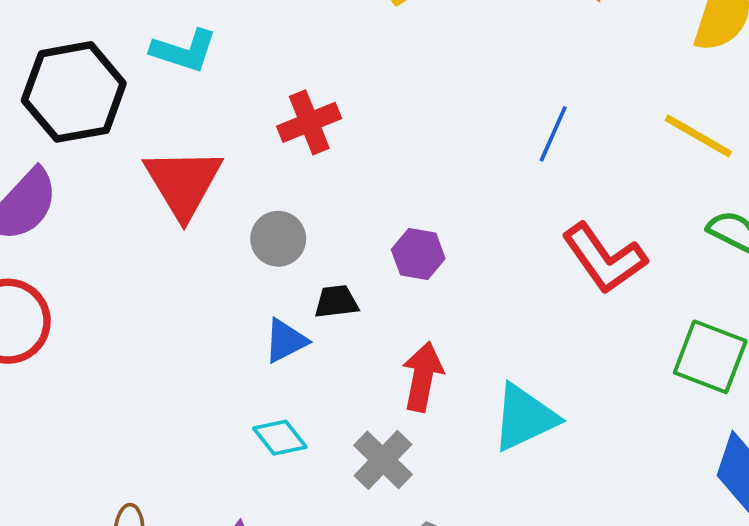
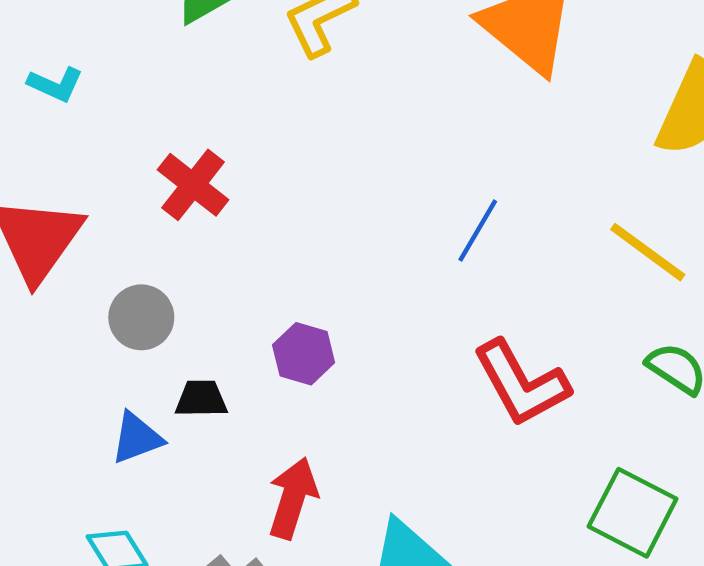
cyan L-shape: (184, 51) -> (55, 84), size x0.7
red cross: (309, 122) -> (193, 185), turned -36

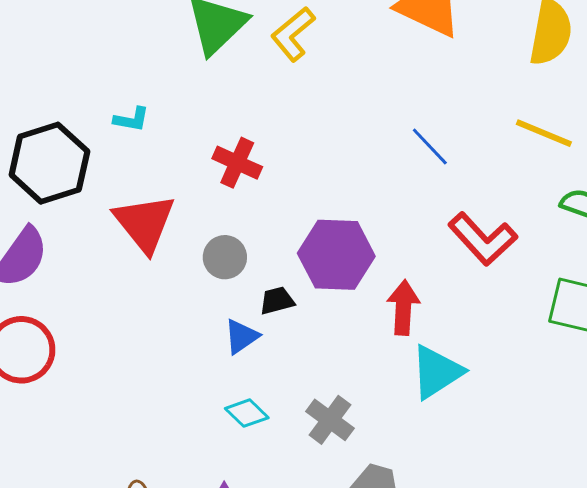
blue line: (478, 230) -> (430, 146), turned -60
purple hexagon: (304, 354) -> (336, 255), size x1.8
red arrow: (293, 498) -> (403, 308), moved

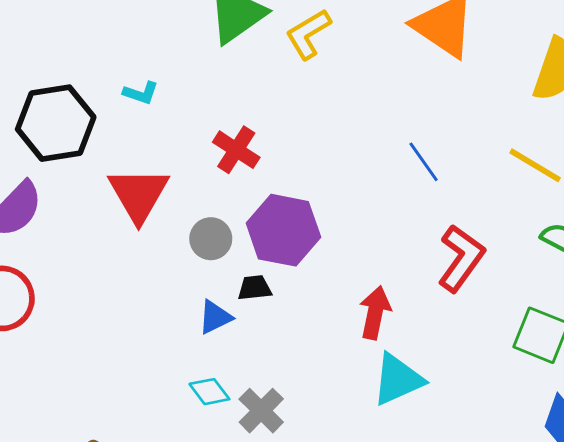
red L-shape: (483, 239) -> (461, 258), turned -110
purple hexagon: (336, 255) -> (283, 230), moved
gray cross: (330, 420) -> (261, 411), moved

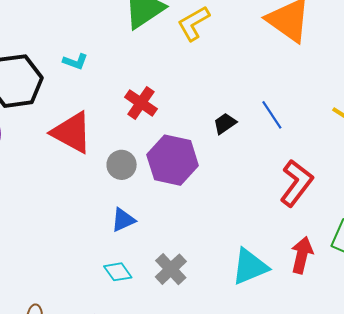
red triangle: (138, 194) -> (72, 132), turned -33
black trapezoid: (255, 288) -> (225, 124), moved, turned -30
red arrow: (375, 313) -> (302, 255), moved
gray cross: (261, 411) -> (171, 269), moved

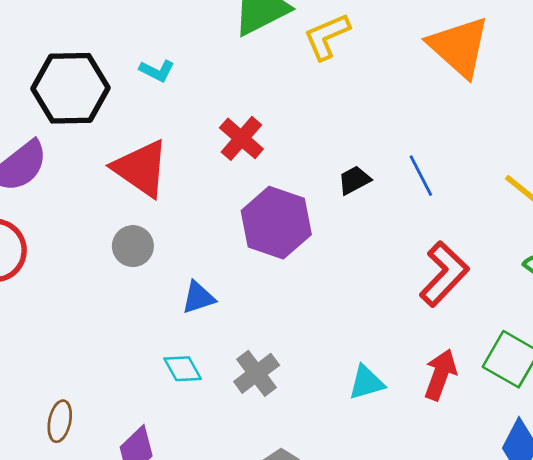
gray circle: (122, 165) -> (133, 246), moved
cyan triangle: (250, 267) -> (366, 382), size x0.7

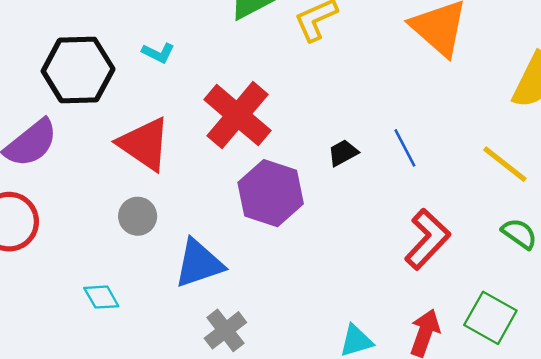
red cross: (241, 138) -> (238, 115), size x1.6
blue triangle: (198, 298) -> (199, 263), size x1.6
cyan diamond: (183, 369) -> (101, 297), moved
gray cross: (257, 373) -> (225, 330), moved

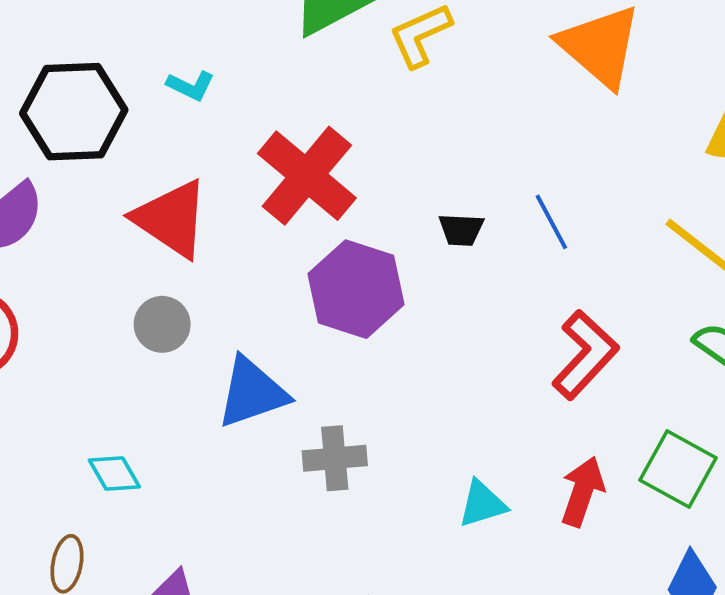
black trapezoid: (343, 153) -> (461, 230), turned -148
cyan diamond: (101, 297) -> (114, 474), moved
gray cross: (225, 330) -> (335, 458), moved, turned 33

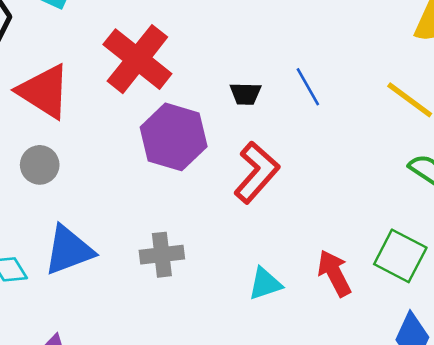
red L-shape: (585, 355) -> (257, 172), moved
blue triangle: (252, 393) -> (69, 250), moved
red arrow: (582, 491) -> (334, 273), turned -45

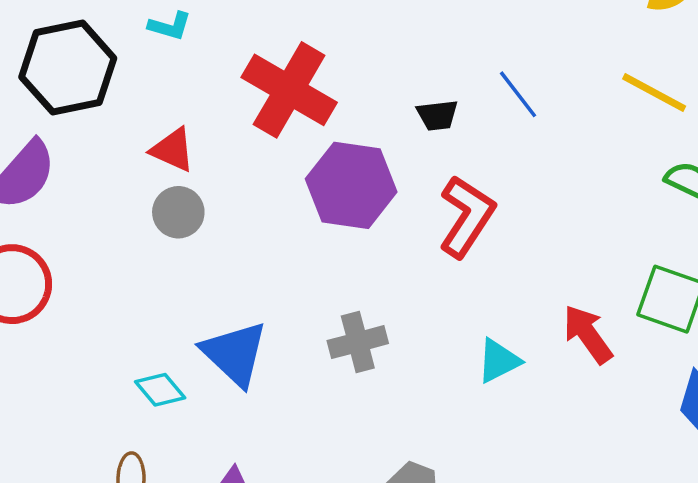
red triangle: (44, 91) -> (173, 150), size x0.6
gray circle: (40, 165) -> (178, 212), moved
blue triangle: (69, 250) -> (235, 353), turned -48

